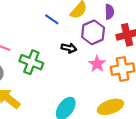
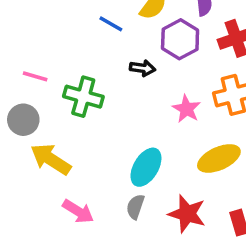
pink star: (97, 64) -> (186, 109), moved

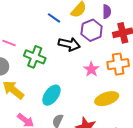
black arrow: (143, 68) -> (69, 44), size x1.5
cyan ellipse: (146, 167) -> (51, 95), moved

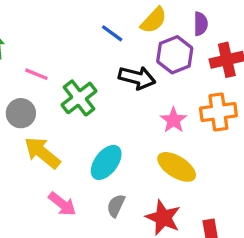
green cross: (35, 57) -> (79, 98), turned 30
yellow ellipse: (107, 99) -> (177, 167), moved, turned 50

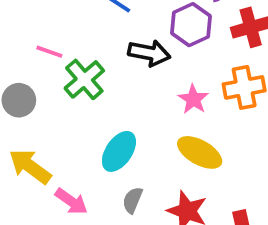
pink line: (36, 74) -> (49, 52), moved
yellow arrow: (42, 153) -> (30, 166), moved

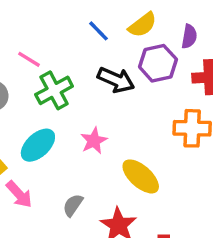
pink star: (193, 99) -> (94, 141), moved
cyan ellipse: (119, 151) -> (38, 145), moved

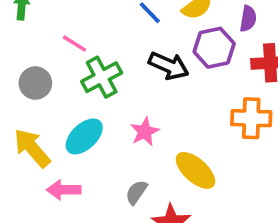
pink arrow: (19, 194) -> (64, 190), turned 132
gray semicircle: (73, 205) -> (136, 192), moved

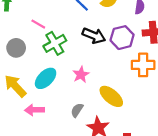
purple hexagon: (214, 48) -> (122, 38), moved

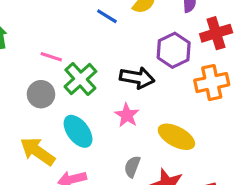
black arrow: (94, 36) -> (137, 78), moved
gray circle: (16, 48) -> (41, 94), moved
cyan ellipse: (46, 78) -> (78, 131), turned -70

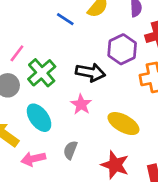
pink line: (51, 57) -> (17, 53), turned -72
gray semicircle: (132, 167) -> (70, 150), moved

